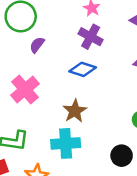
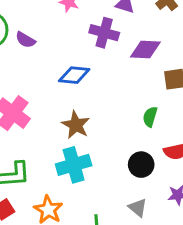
purple cross: (91, 37) -> (104, 33), moved
purple semicircle: (37, 45) -> (25, 40), moved, turned -84

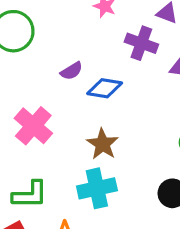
purple semicircle: (25, 40) -> (72, 71), moved, turned -66

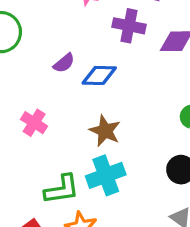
pink cross: (33, 126) -> (34, 123), size x0.7
green L-shape: (30, 195) -> (62, 189), moved

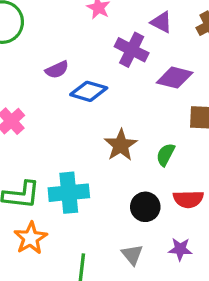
brown star: (105, 131) -> (121, 145), moved

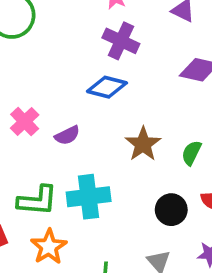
purple cross: (132, 50) -> (121, 41), moved
purple semicircle: (57, 70) -> (67, 135), moved

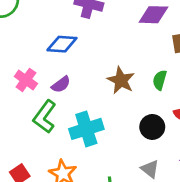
blue diamond: (107, 87) -> (62, 44), moved
green L-shape: (37, 201) -> (45, 117), moved, turned 132

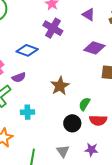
green semicircle: (160, 80) -> (84, 104), moved
cyan cross: (86, 129) -> (27, 112), size x0.6

